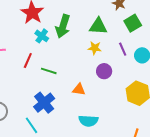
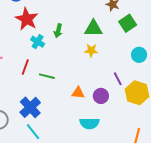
green arrow: (63, 26) -> (58, 31), size x0.6
purple line: (123, 49) -> (118, 79), moved
purple circle: (104, 71) -> (101, 96), moved
blue cross: (44, 103) -> (30, 107), moved

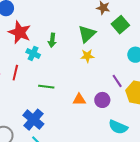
green triangle: (93, 28) -> (87, 34), turned -36
red line: (25, 67) -> (15, 73), moved
cyan semicircle: (89, 123) -> (118, 127), moved, turned 30

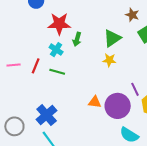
red star: (20, 32) -> (59, 24), moved, turned -30
green line: (46, 87) -> (57, 72), moved
purple circle: (102, 100) -> (118, 106), size x1.6

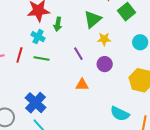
yellow star: (109, 60) -> (104, 39), moved
purple line: (135, 89) -> (78, 54), moved
purple circle: (118, 106) -> (105, 64), moved, size x0.6

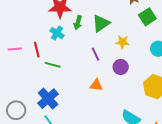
green triangle: (93, 19) -> (101, 23), moved
red line: (19, 55) -> (37, 50), turned -35
green line: (42, 59) -> (53, 65), moved

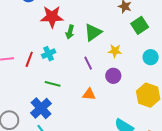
cyan cross: (57, 33) -> (49, 54), moved, turned 32
red line: (37, 50) -> (29, 59), turned 35
green line: (53, 65) -> (53, 84), moved

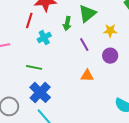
green arrow: (70, 32) -> (67, 24), moved
red line: (29, 59) -> (29, 20), moved
green line: (53, 84) -> (34, 67), moved

